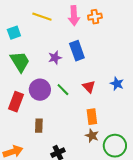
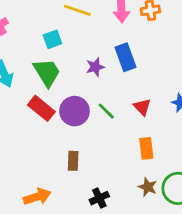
cyan square: (14, 33) -> (52, 39), moved
red rectangle: (16, 102) -> (41, 108), moved, turned -72
brown star: (92, 136) -> (148, 187), moved

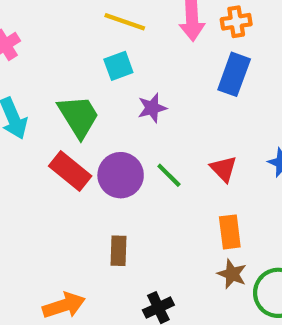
cyan square: (52, 39) -> (118, 66), moved
blue rectangle: (126, 57) -> (234, 74), moved, turned 40
brown star: (148, 187) -> (232, 274), moved

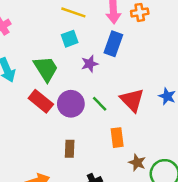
blue rectangle: (234, 74) -> (113, 44), moved
red triangle: (224, 169) -> (132, 100), size x1.5
orange rectangle: (230, 232) -> (117, 138), moved

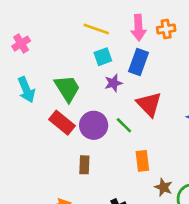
cyan square: (70, 39) -> (103, 57), moved
red triangle: (132, 100) -> (149, 104), moved
brown rectangle: (70, 149) -> (84, 165), moved

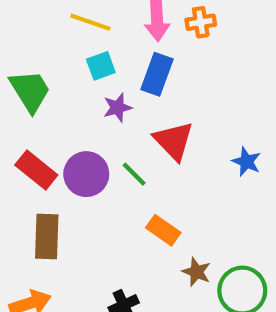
green trapezoid: (67, 88) -> (30, 91), moved
orange rectangle: (142, 161) -> (163, 230), turned -48
brown rectangle: (84, 165) -> (47, 236), moved, size x1.5

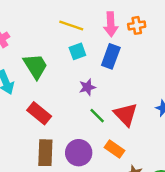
purple star: (117, 108) -> (87, 87), moved
red triangle: (174, 141) -> (126, 114), moved
purple circle: (86, 174) -> (79, 153), moved

